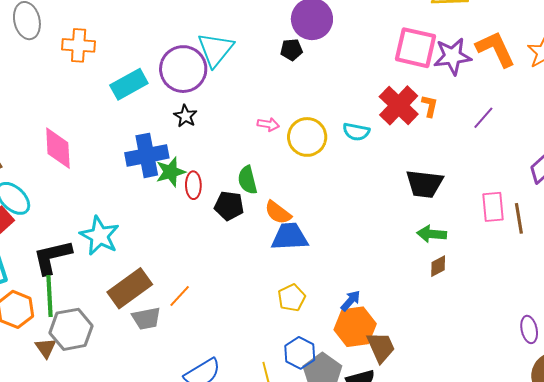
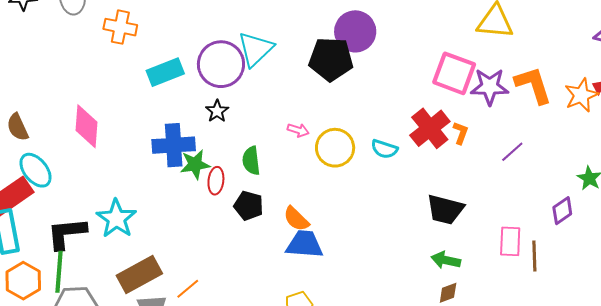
black pentagon: (292, 50) -> (331, 59), size x2.0
green semicircle: (247, 180) -> (251, 161), moved

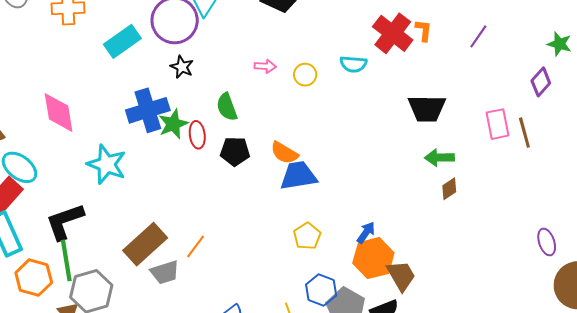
yellow circle: (335, 148) -> (305, 75), size x0.6
cyan star: (116, 219) -> (107, 164), moved

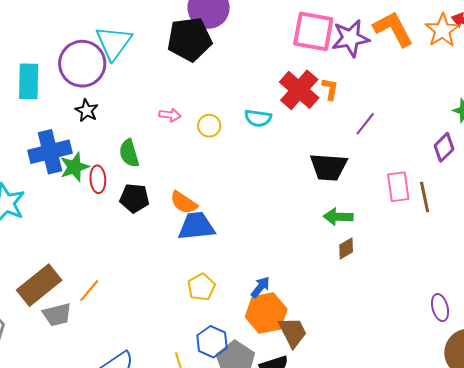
purple line: (478, 36) -> (365, 124), moved
cyan rectangle: (122, 41) -> (29, 81), turned -57

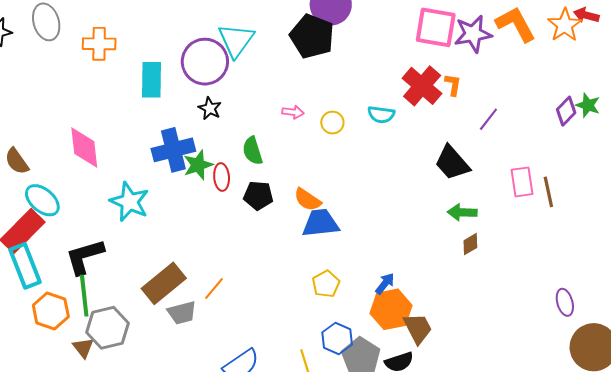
black pentagon: (189, 39) -> (312, 36), turned 30
purple diamond: (444, 147) -> (566, 111), moved
black trapezoid: (329, 167) -> (452, 163), turned 45

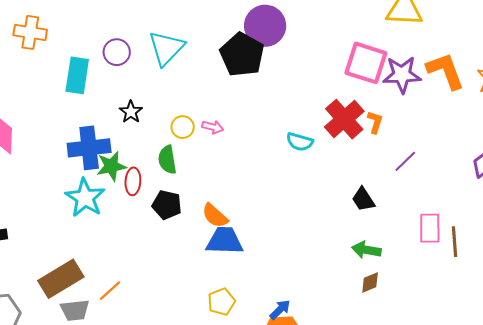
purple circle: (205, 62) -> (117, 52), moved, size x0.6
yellow circle: (332, 123) -> (183, 127), moved
black trapezoid: (452, 163) -> (363, 199), size x0.7
cyan star: (129, 202) -> (85, 198), moved

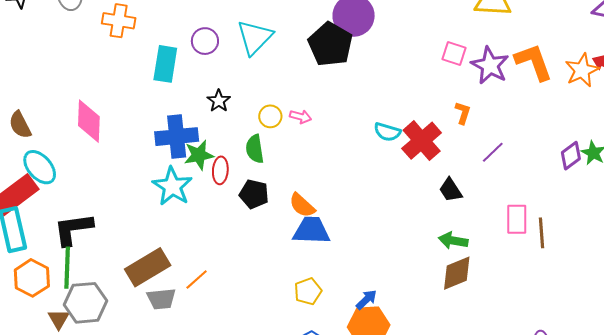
pink square: (366, 63) -> (454, 54), size x0.6
purple star: (402, 75) -> (490, 65), turned 30
red cross: (344, 119) -> (422, 141), moved
brown diamond: (370, 282) -> (457, 273), size x1.6

